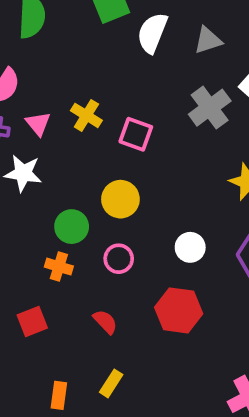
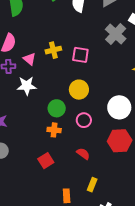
yellow cross: (86, 115) -> (53, 50), turned -35
white circle: (190, 247) -> (119, 107), size x1.5

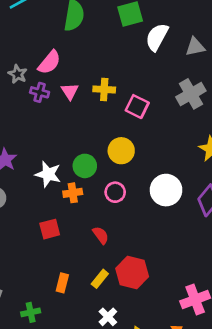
white star: (27, 86) -> (48, 174), moved
orange cross: (54, 130) -> (73, 193), turned -32
red hexagon: (120, 141) -> (132, 273), moved

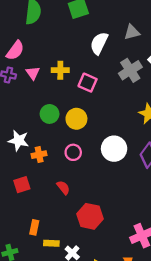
white semicircle: (157, 37) -> (99, 43), moved
green circle: (85, 166) -> (50, 114), moved
yellow rectangle: (100, 279) -> (51, 243), moved, turned 56

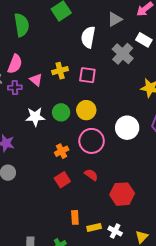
white star: (19, 141) -> (35, 117), moved
pink circle: (73, 152) -> (92, 141), size x1.6
red square: (22, 185) -> (62, 180), moved

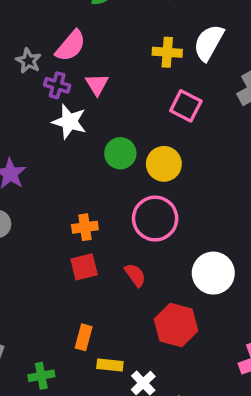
yellow cross: (60, 71) -> (167, 52), moved
white star: (35, 117) -> (69, 122), moved
white circle: (127, 128) -> (213, 273), moved
orange cross: (62, 151) -> (85, 227), moved

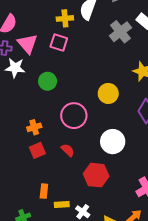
pink triangle: (97, 84) -> (27, 44), size x1.5
pink square: (186, 106) -> (59, 43), moved
yellow circle: (164, 164) -> (108, 93), moved

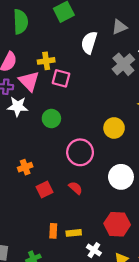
yellow cross: (65, 18) -> (46, 61), moved
orange cross: (34, 127) -> (25, 167), moved
red hexagon: (96, 175) -> (117, 224), moved
yellow rectangle: (62, 205) -> (74, 233), moved

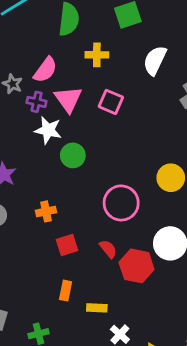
yellow cross: (46, 61) -> (97, 55), moved
green circle: (51, 119) -> (73, 155), moved
red hexagon: (117, 224) -> (137, 266), moved
orange rectangle: (53, 231) -> (66, 291), moved

